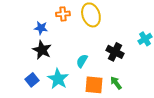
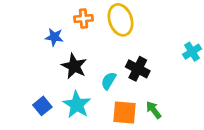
black star: (42, 50) -> (74, 66), moved
black cross: (115, 52) -> (138, 69), moved

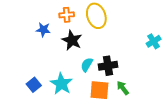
black star: (74, 66) -> (72, 40), moved
black cross: (138, 69) -> (108, 66), moved, turned -36

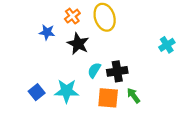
orange cross: (67, 15) -> (72, 16), turned -32
cyan star: (61, 84) -> (67, 91), turned -30

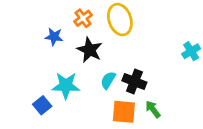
black cross: (117, 71) -> (134, 82), turned 30
cyan star: (67, 91) -> (66, 85), moved

